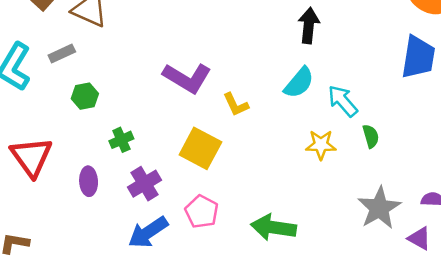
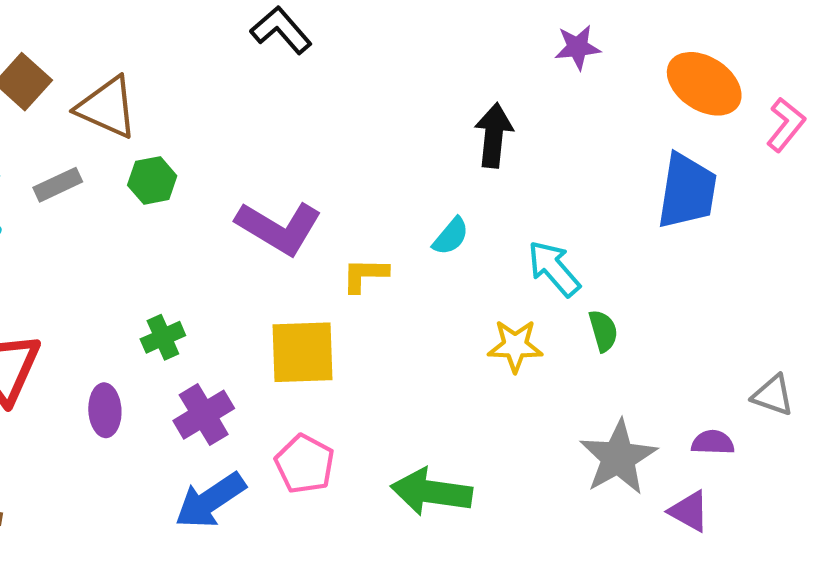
cyan semicircle: (299, 83) -> (451, 236), moved, size x0.7
green hexagon: (85, 96) -> (152, 180), moved
yellow L-shape: (236, 105) -> (365, 275), turned 116
yellow square: (200, 148) -> (303, 352), turned -30

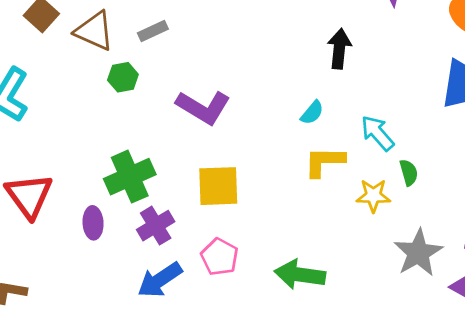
gray rectangle: (58, 185) -> (153, 31), moved
yellow L-shape: (365, 275) -> (324, 162), moved, size x1.4
green cross: (163, 337) -> (130, 177), size x1.8
yellow star: (515, 346) -> (373, 196), moved

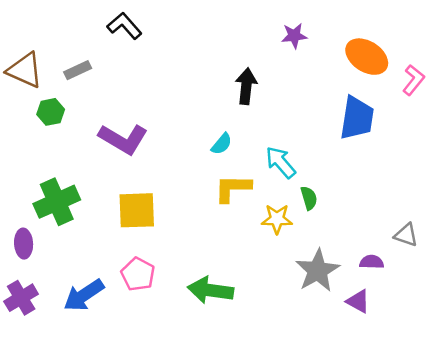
purple cross: (156, 226) -> (21, 298), moved

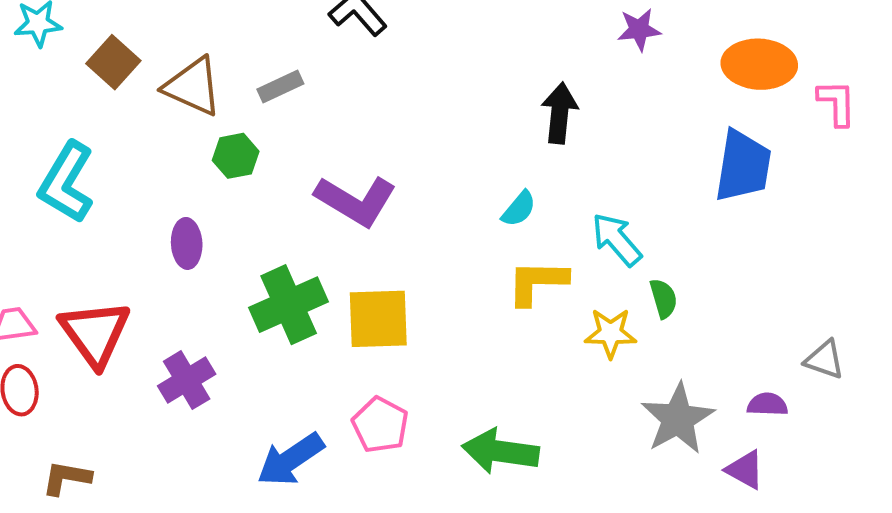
orange ellipse: (367, 57) -> (759, 64), turned -30
pink L-shape: (413, 80) -> (837, 103), turned -40
green cross: (57, 202) -> (289, 305), moved
purple ellipse: (24, 244) -> (187, 243), moved
purple cross: (21, 298) -> (187, 380), moved

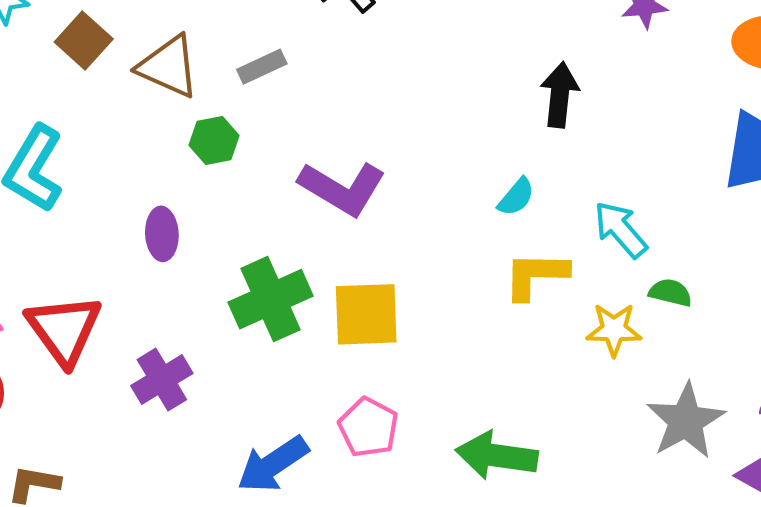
green semicircle: (663, 298) -> (670, 293), turned -60

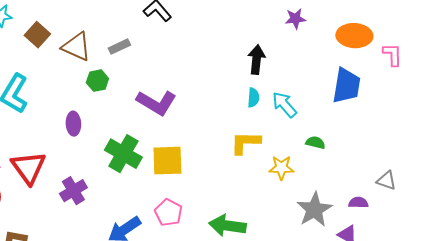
cyan semicircle: (516, 197) -> (253, 98), moved, turned -36
cyan arrow: (620, 230) -> (284, 105), moved
green semicircle: (670, 293) -> (315, 143), moved
green cross: (271, 299) -> (123, 154), turned -36

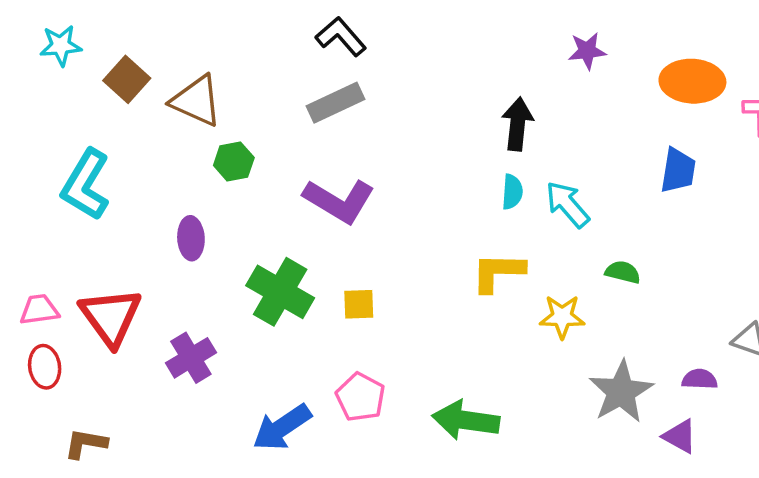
gray rectangle: (119, 47) -> (335, 103), moved, size x1.4
blue trapezoid: (346, 86) -> (678, 170), size x0.7
yellow square: (167, 161) -> (359, 304), size x0.6

